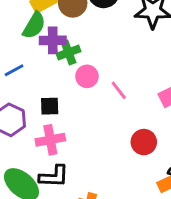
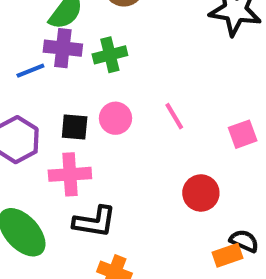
purple cross: (53, 40) -> (63, 48), moved
pink circle: (87, 76) -> (116, 118), moved
black L-shape: (54, 176) -> (95, 222), moved

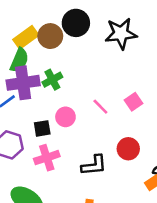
purple cross: (63, 48) -> (23, 83), size x1.4
pink square: (243, 134) -> (133, 102), moved
black L-shape: (95, 222) -> (94, 165), moved

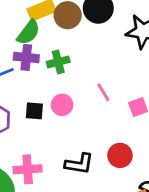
purple cross: (23, 83) -> (26, 57), size x0.7
pink line: (100, 107) -> (103, 92), moved
pink cross: (47, 158) -> (28, 169), moved

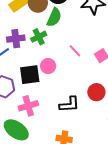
green semicircle: (28, 32) -> (54, 17), moved
black square: (34, 111) -> (30, 75), size x1.5
pink cross: (28, 169) -> (28, 106), moved

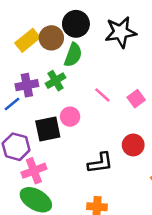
pink cross: (28, 106) -> (34, 171), moved

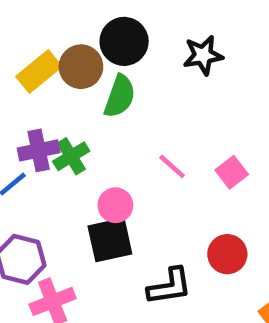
black star: (121, 32) -> (203, 55), size x0.7
green cross: (55, 81) -> (71, 156), moved
black square: (48, 129) -> (110, 240), moved

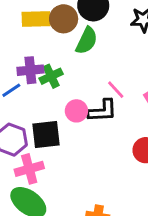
yellow rectangle: (39, 71) -> (36, 19), turned 32
black square: (110, 240) -> (46, 135), moved
black L-shape: (170, 286) -> (103, 111), moved

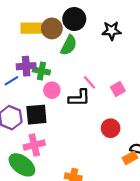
green cross: (51, 76) -> (41, 71), turned 35
pink circle: (76, 111) -> (52, 90), moved
pink cross: (29, 169) -> (34, 145), moved

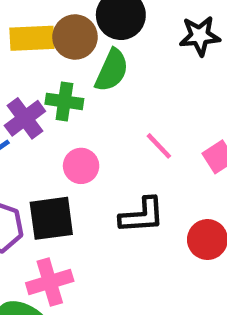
purple cross: (26, 66) -> (25, 118), turned -30
green cross: (41, 71) -> (64, 101), moved
black L-shape: (79, 98) -> (142, 215), moved

